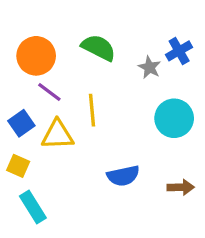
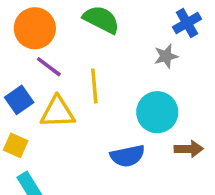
gray star: (149, 67) -> (166, 56), moved, turned 30
cyan circle: (174, 118) -> (157, 112), moved
brown arrow: (181, 187) -> (189, 149), moved

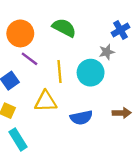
yellow triangle: (58, 112) -> (46, 101), moved
cyan circle: (157, 112) -> (91, 73), moved

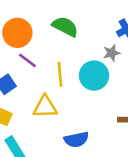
blue semicircle: (81, 118) -> (76, 140), moved

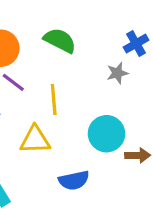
cyan circle: (94, 76) -> (106, 134), moved

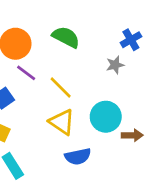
yellow line: (54, 100) -> (61, 88), turned -40
yellow triangle: (35, 140) -> (62, 122), moved, turned 36

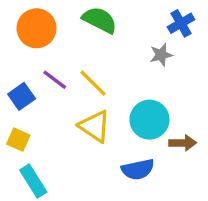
purple line: (26, 73) -> (55, 80), moved
blue semicircle: (78, 157) -> (138, 169), moved

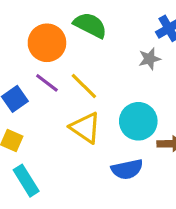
orange circle: (37, 28) -> (47, 43), moved

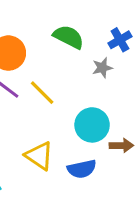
green semicircle: (90, 25) -> (69, 37), moved
yellow triangle: (85, 128) -> (39, 156), moved

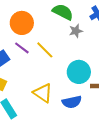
gray star: (102, 68) -> (76, 31), moved

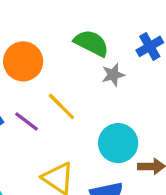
purple line: (22, 48) -> (26, 121), moved

